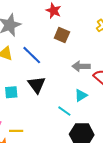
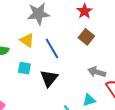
cyan square: (11, 92) -> (24, 68), moved

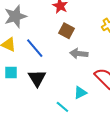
gray arrow: (97, 72) -> (79, 54), moved

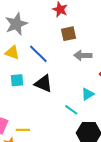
brown square: (67, 31) -> (69, 34), turned -35
black triangle: (37, 78) -> (43, 84), turned -30

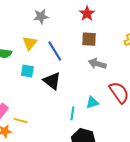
gray star: (16, 24) -> (41, 16), size x0.7
yellow triangle: (12, 53) -> (30, 43), turned 35
cyan line: (71, 110) -> (72, 113), turned 48

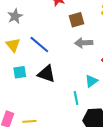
brown square: (89, 39) -> (77, 20), moved

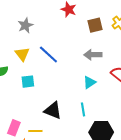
brown square: (77, 20) -> (95, 25), moved
black triangle: (46, 74) -> (53, 110), moved
cyan triangle: (91, 81) -> (89, 82), moved

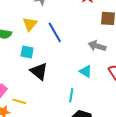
cyan triangle: (89, 82) -> (86, 71), turned 48
black triangle: (53, 110) -> (39, 71), moved

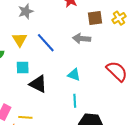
gray arrow: (97, 46) -> (82, 38), moved
cyan triangle: (86, 71) -> (74, 75), moved

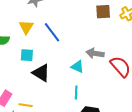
gray arrow: (82, 38) -> (95, 53), moved

